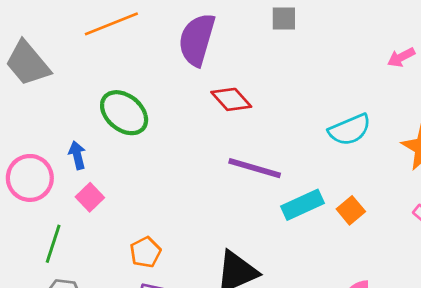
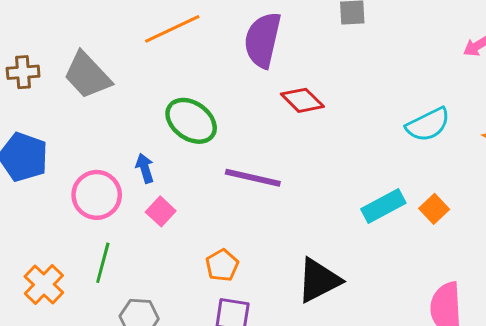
purple line: (255, 168) -> (253, 178), moved
green line: (53, 244) -> (103, 263), moved

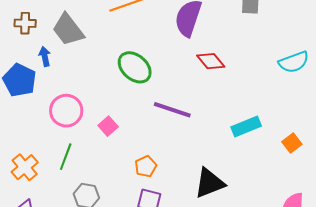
cyan semicircle: (428, 125) -> (294, 62), moved
blue arrow: (145, 168) -> (45, 56), moved
cyan rectangle: (383, 206) -> (246, 127), moved

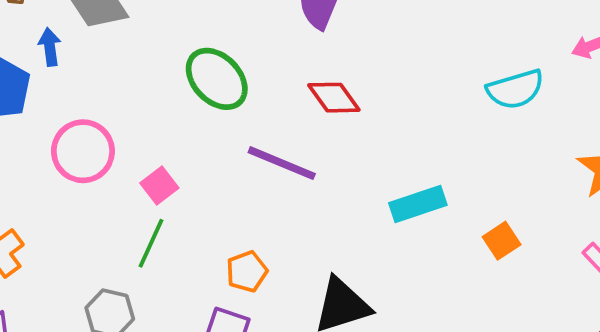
red diamond: (211, 61) -> (334, 98), moved
green line: (66, 157) -> (151, 243), moved
orange pentagon: (146, 166) -> (247, 271), moved

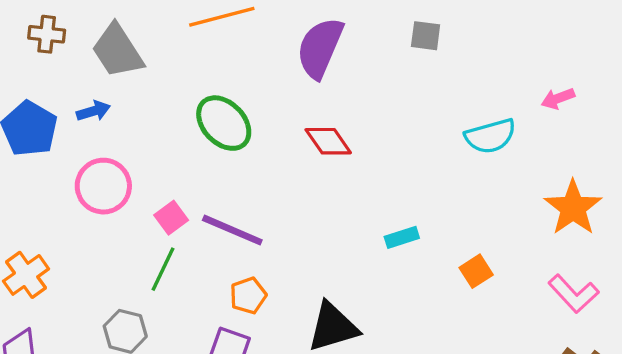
blue arrow: (50, 47) -> (93, 111), moved, turned 80
purple line: (282, 163) -> (232, 230), moved
cyan rectangle: (418, 204) -> (402, 237), size x0.7

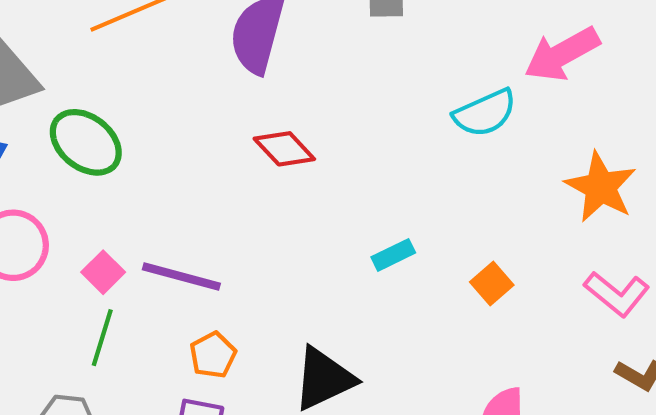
pink arrow: (558, 99) -> (562, 54), size x1.8
green ellipse: (224, 123) -> (86, 142), moved

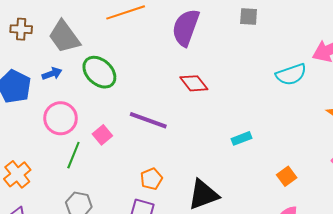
purple line: (181, 277) -> (148, 120), moved
orange square: (492, 283) -> (287, 176), moved
green line: (102, 338) -> (73, 155), moved

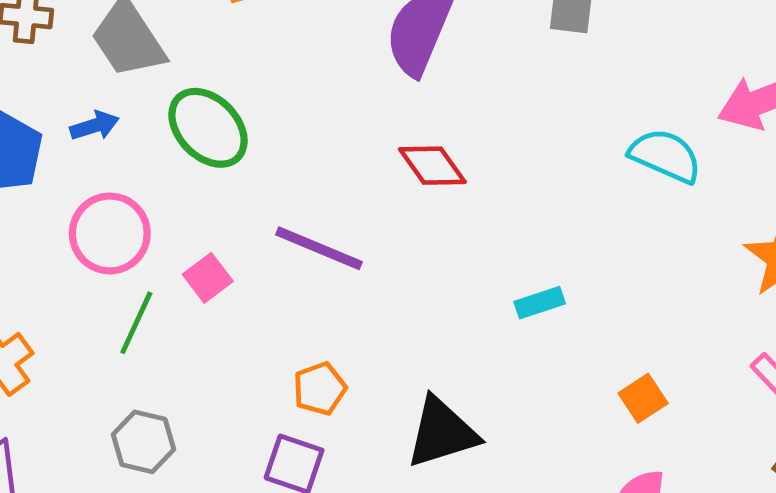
cyan semicircle: (291, 74) -> (665, 156), turned -140

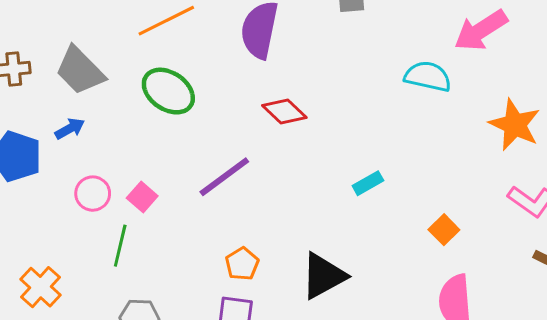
green ellipse: (208, 128) -> (168, 91), moved
pink circle: (110, 233) -> (93, 194), size x0.7
purple line: (319, 248) -> (224, 177), turned -48
pink square: (208, 278) -> (142, 197), moved

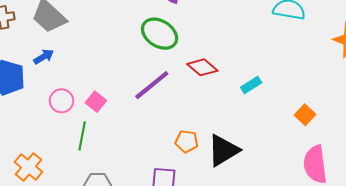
green ellipse: (168, 91) -> (160, 34), moved
red diamond: (284, 111) -> (202, 67), moved
orange pentagon: (242, 264) -> (187, 141), moved, turned -30

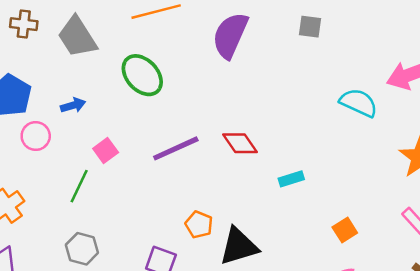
green ellipse: (160, 34) -> (142, 75), moved
blue arrow: (44, 57) -> (73, 105), moved
pink circle: (62, 101) -> (36, 136), moved

